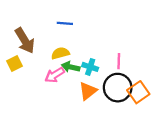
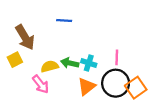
yellow semicircle: (60, 53) -> (50, 66), moved
pink arrow: (55, 75) -> (41, 84), moved, turned -96

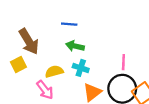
green arrow: (70, 63) -> (75, 46), moved
cyan cross: (89, 63) -> (81, 68), moved

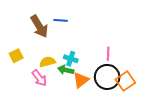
brown arrow: (29, 41) -> (39, 26), moved
green arrow: (75, 46) -> (66, 70), moved

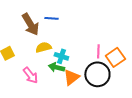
yellow semicircle: (47, 62) -> (43, 47), moved
orange square: (125, 81) -> (115, 57), moved

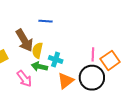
brown arrow: (30, 24) -> (24, 40), moved
yellow semicircle: (43, 47) -> (37, 50), turned -63
green arrow: (56, 67) -> (39, 67), moved

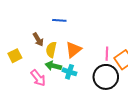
brown arrow: (24, 40) -> (38, 40), size x0.6
cyan cross: (56, 59) -> (69, 72), moved
orange triangle: (66, 81) -> (73, 50), moved

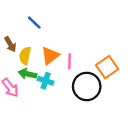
blue line: (59, 20) -> (34, 23), turned 40
pink line: (107, 54) -> (70, 61), moved

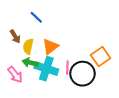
pink line: (70, 61) -> (67, 68), moved
cyan cross: (46, 81) -> (46, 69), size x1.6

